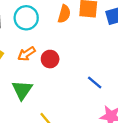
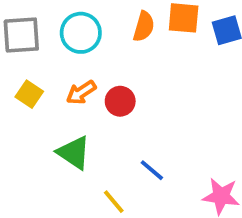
blue line: (95, 82) -> (152, 170), moved
green triangle: (22, 90) -> (74, 153), turned -30

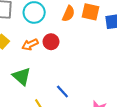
red circle: (120, 101) -> (51, 42), moved

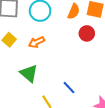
red circle: (51, 42) -> (87, 33), moved

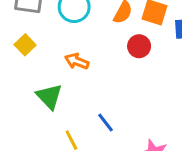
orange arrow: (36, 42) -> (77, 61), moved, turned 42

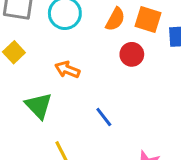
blue line: (106, 123) -> (104, 117), moved

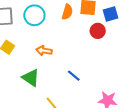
red circle: (132, 54) -> (98, 31), moved

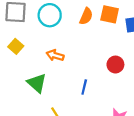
red circle: (98, 31) -> (115, 65), moved
blue line: (74, 76) -> (84, 87), turned 56

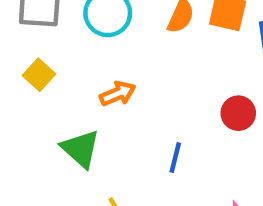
orange arrow: (55, 55) -> (118, 94), turned 140

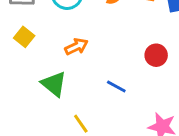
blue line: (175, 158) -> (116, 86), turned -72

